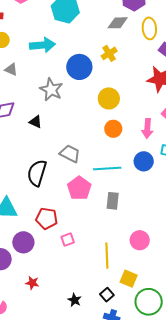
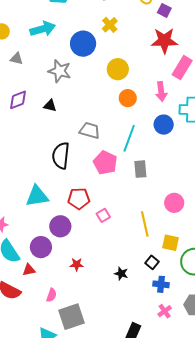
cyan line: (107, 168) -> (129, 138), turned -56

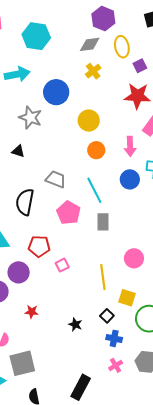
purple square: (164, 10) -> (140, 66), turned 32
yellow cross: (110, 25) -> (93, 71), moved
cyan line: (129, 138) -> (94, 190), turned -52

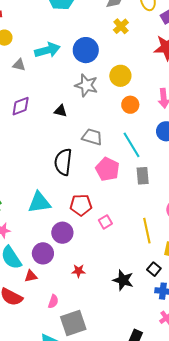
cyan arrow: (17, 74) -> (47, 50), moved
gray star: (30, 118) -> (86, 85), moved
black triangle: (18, 151) -> (60, 111), moved
black star: (75, 324) -> (123, 280), size x1.5

